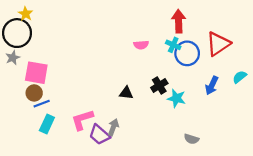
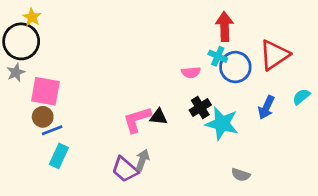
pink semicircle: (141, 45) -> (191, 72), moved
cyan star: (176, 98) -> (222, 124), size x1.4
pink L-shape: (82, 120) -> (137, 120), moved

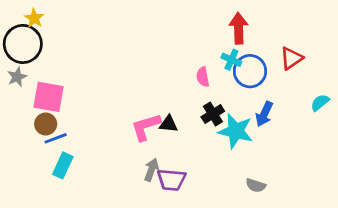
red triangle: (274, 55) -> (291, 58), size x0.7
pink semicircle: (191, 72) -> (203, 77), turned 84
blue arrow: (266, 107) -> (264, 114), moved
purple trapezoid: (125, 169) -> (171, 180), moved, turned -36

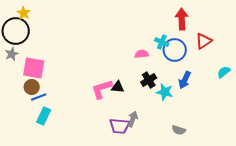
red arrow: (239, 28) -> (182, 19), moved
pink semicircle: (203, 77) -> (142, 54), turned 96
cyan star: (236, 131) -> (165, 92), size x0.7
gray arrow: (151, 170) -> (133, 119), moved

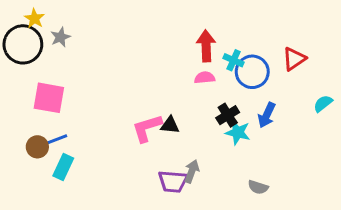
red arrow: (182, 19) -> (206, 46), moved
gray star: (12, 54) -> (60, 37), moved
black cross: (149, 80) -> (228, 115), moved
brown circle: (32, 87) -> (37, 147), moved

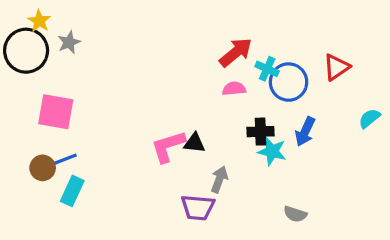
red arrow: (206, 46) -> (236, 52), turned 52
black cross: (228, 115) -> (260, 132), turned 30
gray arrow: (192, 171) -> (219, 179), moved

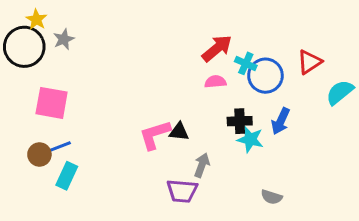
cyan semicircle: (369, 118) -> (340, 92), moved, size x1.4

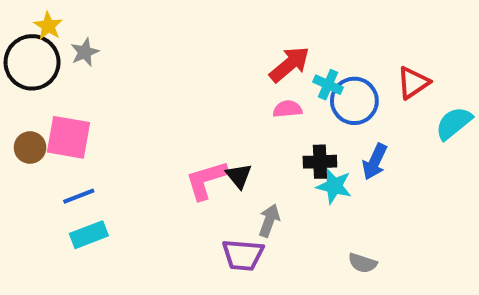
black triangle: (179, 132) -> (239, 176), turned 45
brown circle: (39, 154) -> (30, 148), moved
cyan rectangle: (67, 176) -> (89, 235), turned 44

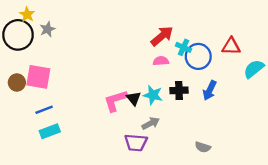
red triangle: (413, 83) -> (231, 46), turned 36
cyan star: (334, 186) -> (153, 95), moved
gray arrow: (269, 220) -> (151, 123), turned 42

